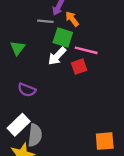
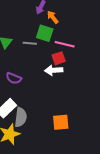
gray line: (45, 21) -> (30, 43), moved
white arrow: (57, 56) -> (54, 70), moved, turned 42
orange square: (105, 141) -> (61, 122), moved

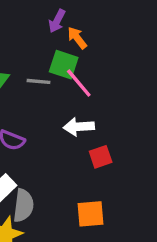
pink line: (65, 44) -> (79, 83), moved, turned 36
red square: (59, 58) -> (101, 157), moved

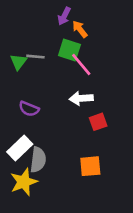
gray line: (39, 81) -> (35, 57), moved

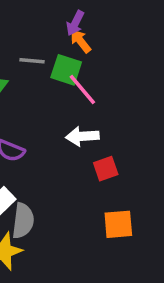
purple arrow: (64, 16) -> (75, 23), moved
gray line: (35, 57) -> (32, 61), moved
orange square: (90, 166) -> (118, 224), moved

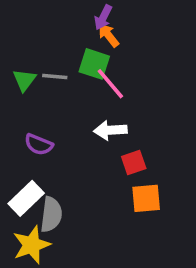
gray line: (32, 61) -> (55, 76), moved
orange square: (118, 224) -> (146, 198), moved

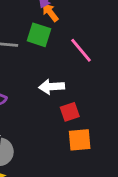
pink line: (110, 84) -> (81, 50), moved

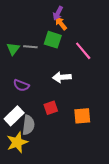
red square: (70, 112) -> (51, 108), moved

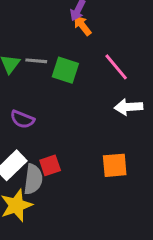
green square: (53, 40) -> (65, 70), moved
white arrow: (62, 77) -> (128, 107), moved
red square: (51, 108) -> (50, 165), moved

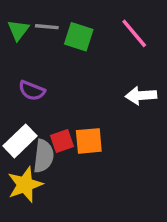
white arrow: (128, 107) -> (141, 96), moved
orange square: (115, 165) -> (89, 141), moved

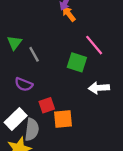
gray line: (47, 27) -> (34, 54), moved, turned 56
green square: (79, 37) -> (77, 62), moved
red square: (62, 141) -> (47, 105), moved

